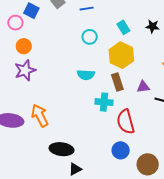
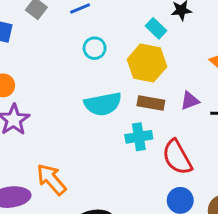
cyan rectangle: (123, 27) -> (156, 28), moved
cyan semicircle: (86, 75) -> (103, 104), size x1.4
brown rectangle: (117, 82) -> (151, 103), turned -48

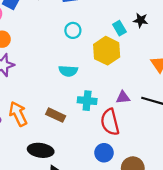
purple triangle: (190, 101) -> (123, 97), moved
brown rectangle: (151, 103) -> (56, 115), moved
cyan semicircle: (103, 104) -> (68, 71), size x0.7

